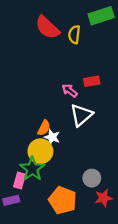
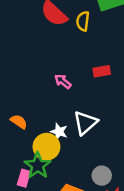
pink arrow: (70, 91) -> (63, 81), moved
white triangle: (81, 115) -> (85, 123), moved
orange semicircle: (44, 128) -> (19, 122), moved, turned -84

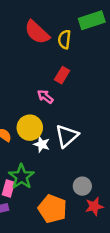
red rectangle: (102, 71) -> (62, 75), moved, turned -49
yellow circle: (46, 147) -> (30, 128), moved

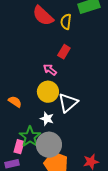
yellow circle: (30, 128) -> (48, 92), moved
white star: (42, 144) -> (47, 119), moved
gray circle: (82, 186) -> (49, 145), moved, size x1.6

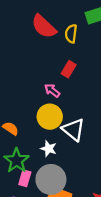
white triangle: (68, 103) -> (73, 130), turned -40
green star: (30, 137) -> (17, 160), moved
pink rectangle: (19, 147) -> (25, 178), moved

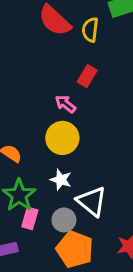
white triangle: (73, 130) -> (92, 201), moved
gray circle: (51, 179) -> (64, 220), size x0.6

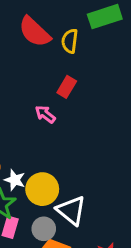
yellow circle: (62, 138) -> (42, 189), moved
white star: (61, 180) -> (15, 180), moved

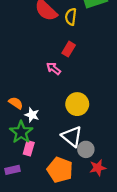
yellow circle: (42, 189) -> (77, 104), moved
gray circle: (44, 229) -> (86, 149), moved

